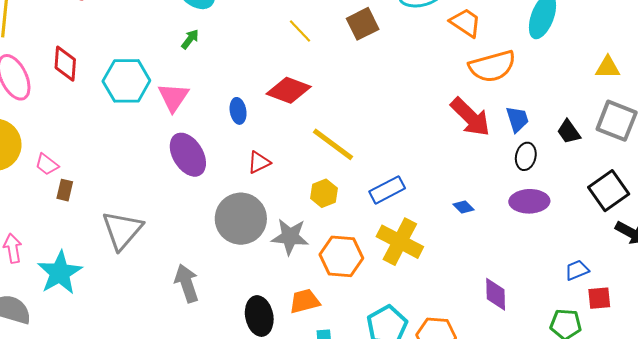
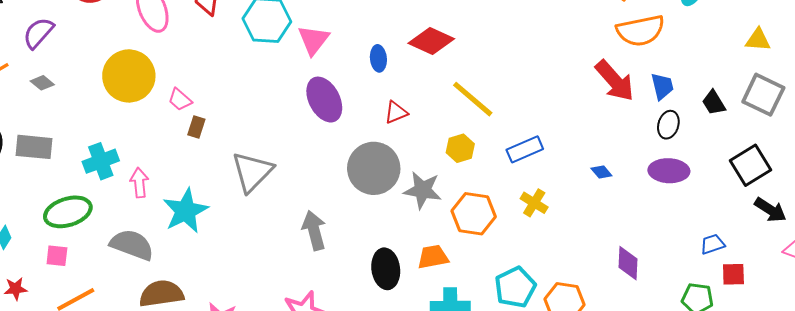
yellow cross: (400, 242) -> (534, 203), size x0.6

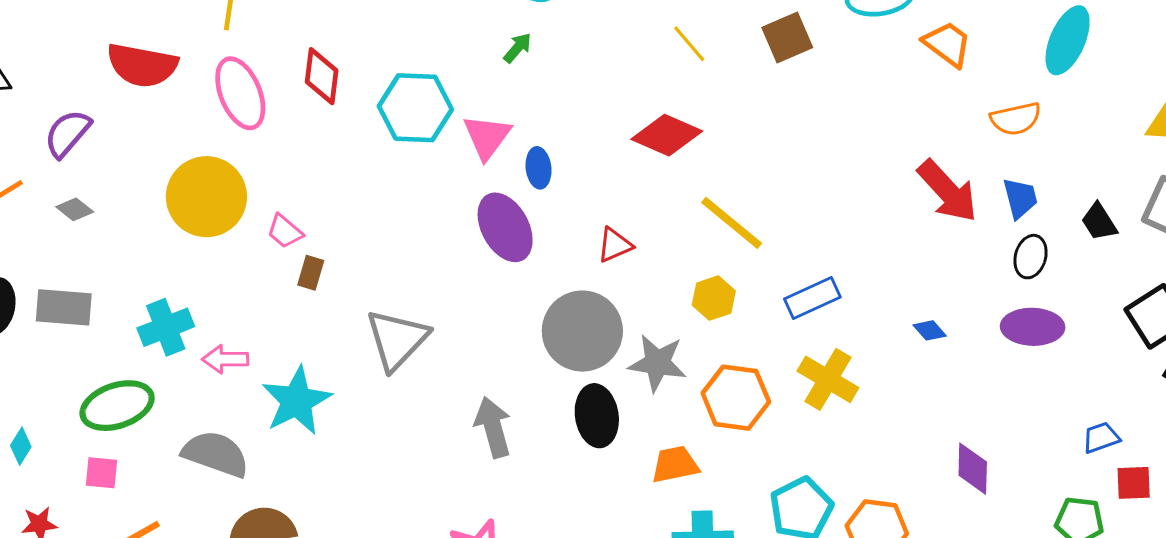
orange semicircle: (640, 31) -> (1016, 119), moved, size x0.7
blue ellipse: (378, 58) -> (538, 168), moved
pink arrow: (139, 183) -> (225, 359), turned -84
yellow cross: (534, 203) -> (828, 379), size x1.4
black ellipse: (386, 269) -> (597, 416), moved

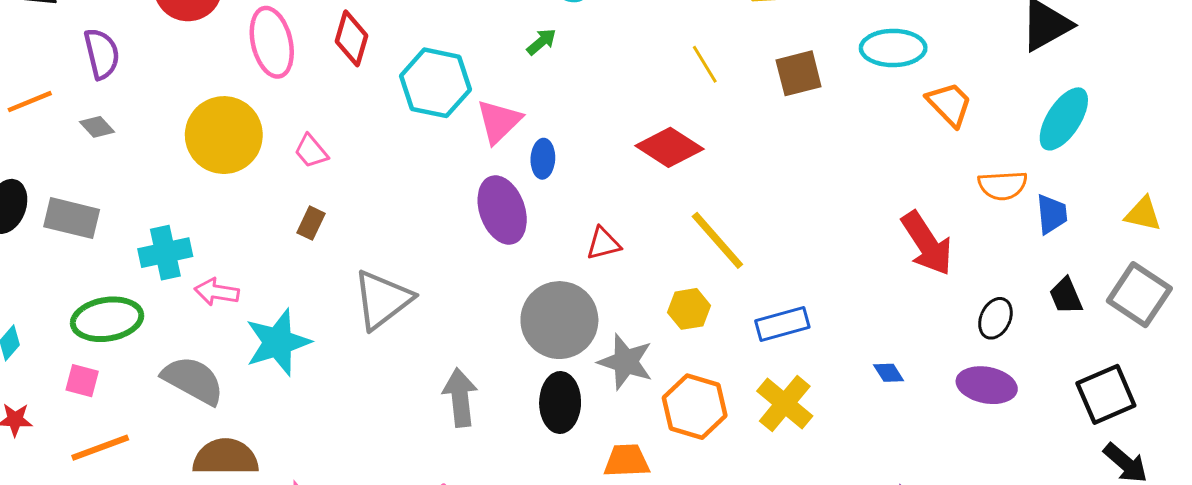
purple semicircle: (67, 133) -> (102, 54), turned 117
blue trapezoid: (1020, 198) -> (1052, 214), moved
pink trapezoid: (285, 231) -> (311, 151), moved

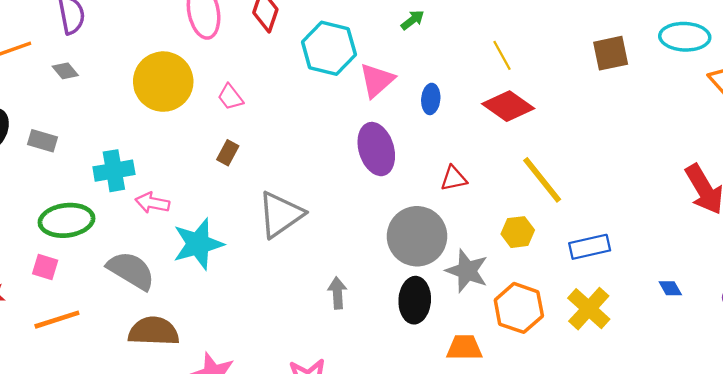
yellow line: (705, 64) -> (502, 55), moved
blue ellipse: (543, 159) -> (431, 99), moved
gray rectangle: (72, 218) -> (42, 141), size x0.7
gray arrow: (460, 398) -> (337, 293), size x0.7

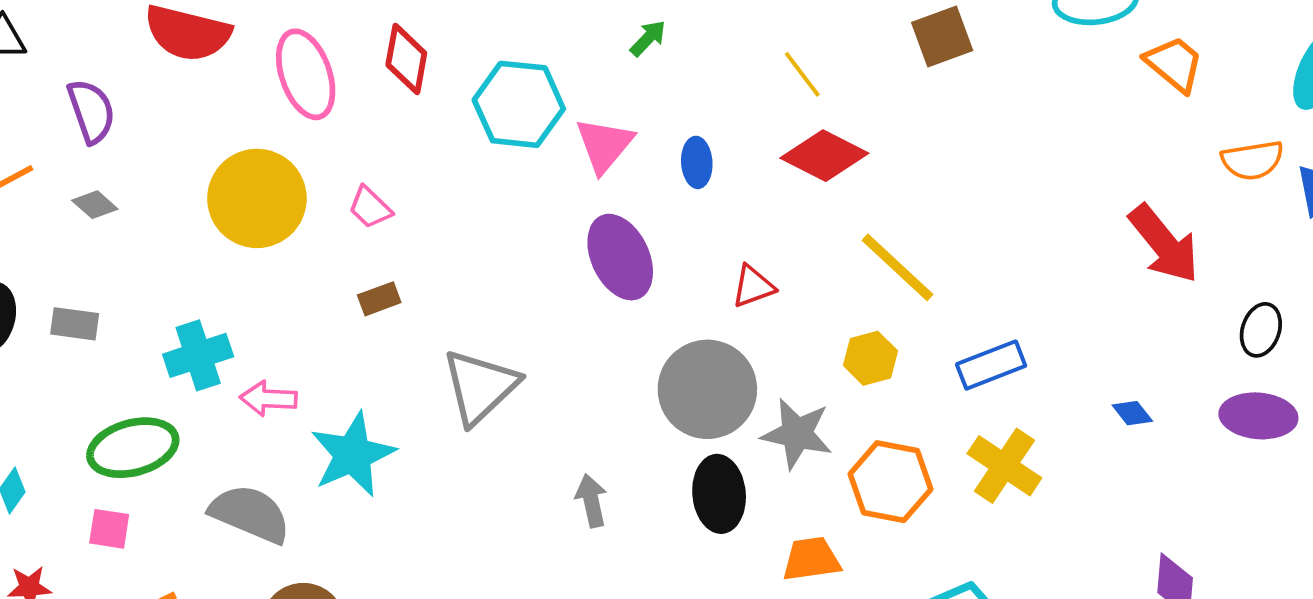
brown square: (611, 53) -> (942, 37), moved
brown rectangle: (228, 153) -> (379, 299), turned 50

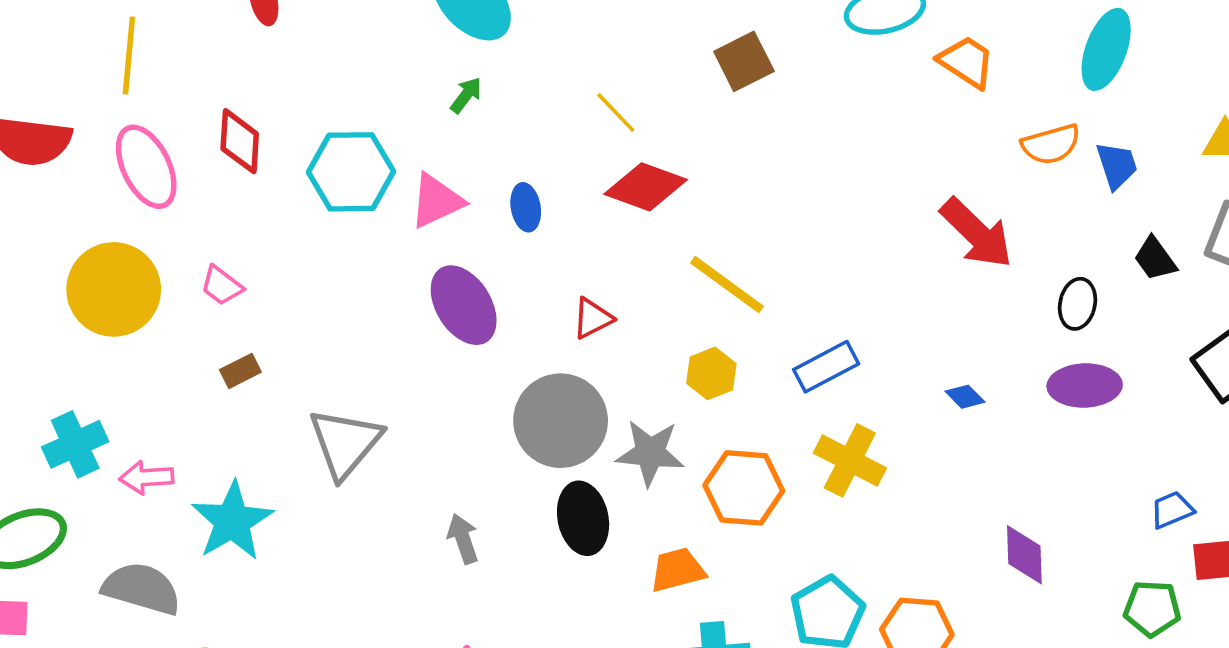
pink triangle: (604, 145) -> (436, 201), turned 32

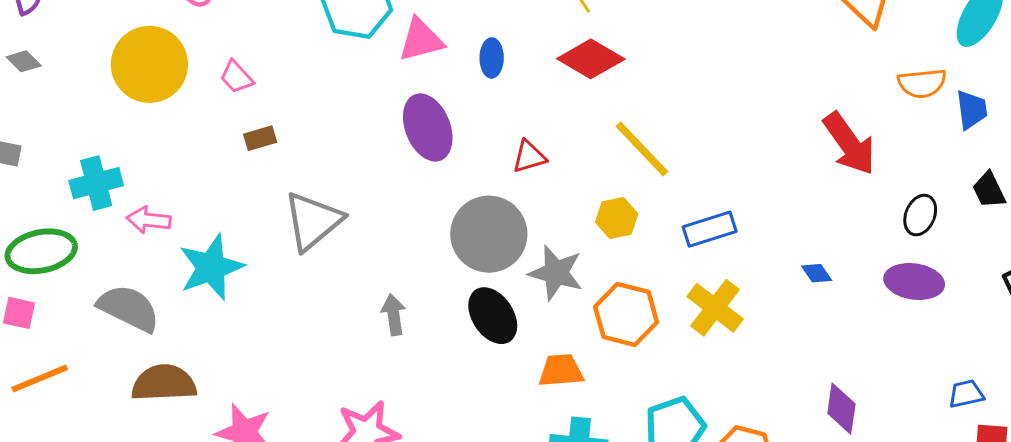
brown rectangle: (240, 371) -> (260, 138), moved
black ellipse: (583, 518) -> (493, 316), turned -32

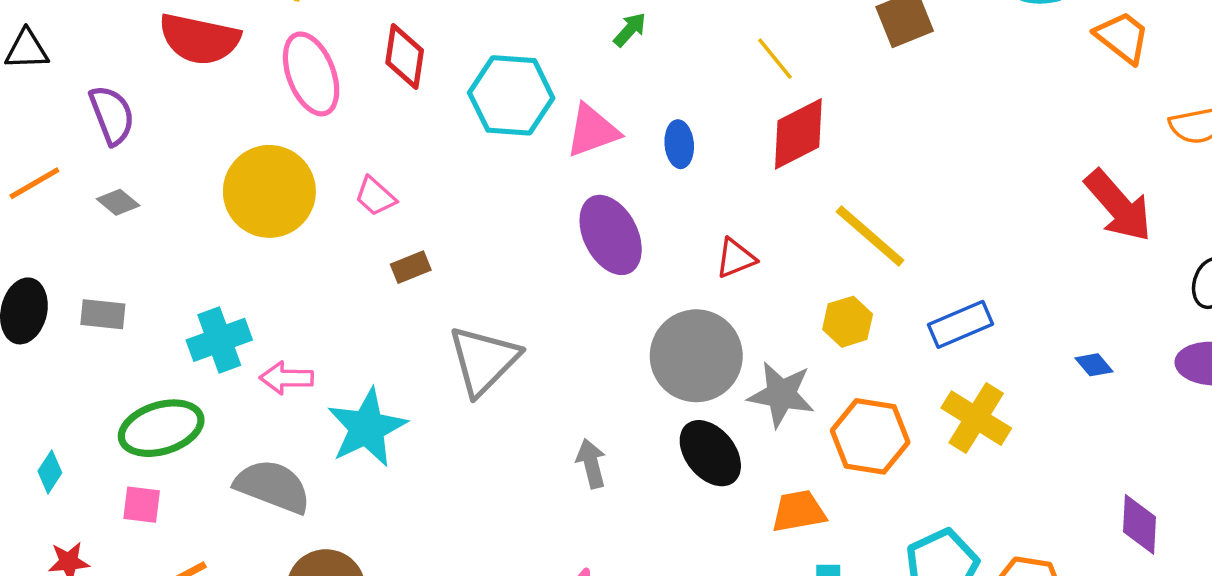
red diamond: (591, 59) -> (798, 134), turned -52

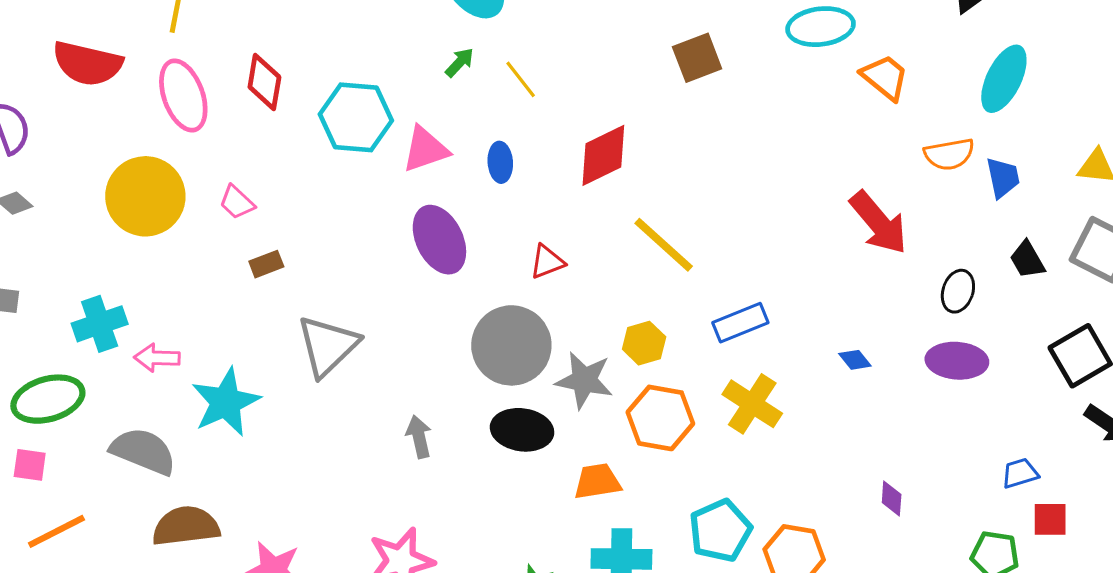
yellow line: (775, 59) -> (521, 79), moved
yellow hexagon: (848, 322) -> (644, 343), moved
black ellipse: (710, 453) -> (522, 430), turned -44
purple diamond: (1139, 524) -> (892, 498), size x0.7

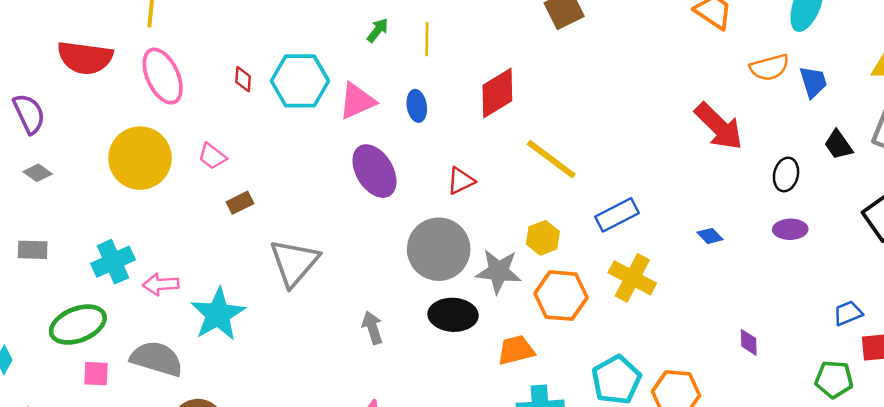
yellow line: (521, 79) -> (427, 39), turned 44
red diamond: (264, 82) -> (243, 79), moved, size x0.6
purple ellipse: (957, 361) -> (790, 229), size x0.7
pink square: (30, 465) -> (96, 374), moved

